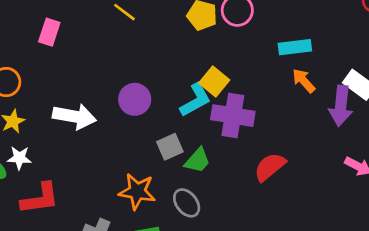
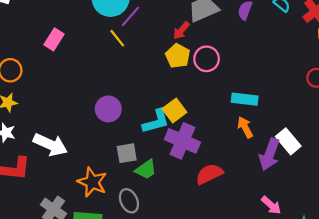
white arrow: (74, 116) -> (50, 145), moved
red semicircle: (270, 167) -> (209, 174), moved

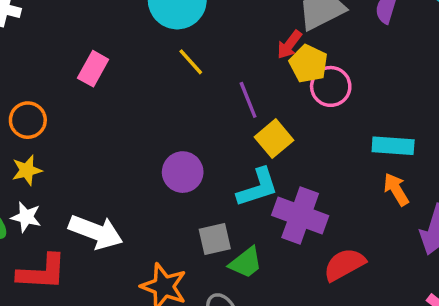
purple line: (130, 16) -> (248, 100), moved, turned -60
yellow pentagon: (178, 56) -> (308, 64), moved
yellow square: (174, 110) -> (274, 139), moved

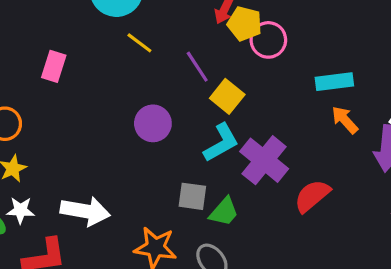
purple circle: (183, 172) -> (153, 123), moved
purple cross: (300, 215) -> (264, 160), turned 30
gray square: (215, 239) -> (192, 196), turned 32

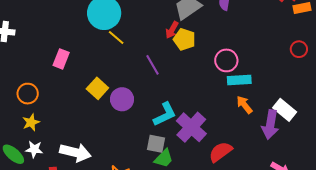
pink circle: (268, 40) -> (226, 60), moved
yellow line: (139, 43) -> (116, 37), moved
yellow square: (227, 96) -> (97, 88), moved
gray square: (192, 196) -> (156, 144), moved

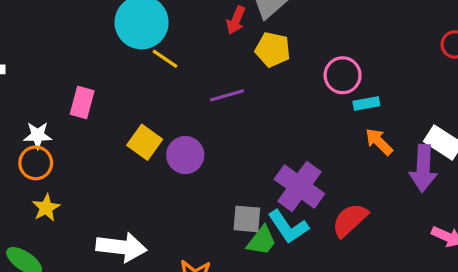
red arrow: (172, 30) -> (236, 20), moved
purple line: (152, 65) -> (227, 95), turned -70
cyan rectangle: (239, 80) -> (366, 104), size x0.7
cyan L-shape: (165, 114) -> (288, 227), moved, turned 88
white star: (34, 149) -> (38, 135), moved

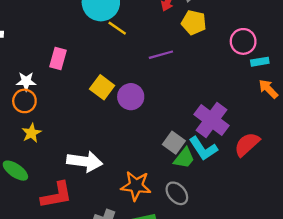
gray square: (247, 219) -> (174, 143), turned 30

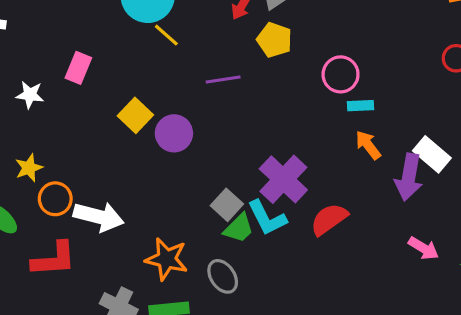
orange circle: (24, 101) -> (55, 199), moved

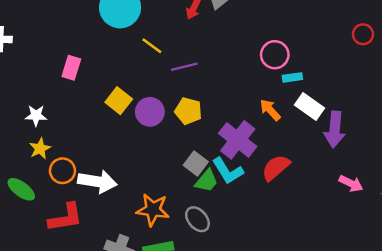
yellow line: (166, 35) -> (152, 46), moved
yellow pentagon: (274, 40) -> (188, 111), moved
white star: (30, 95) -> (36, 115), moved
orange arrow: (368, 145) -> (270, 110), moved
white rectangle: (432, 154) -> (309, 106), moved

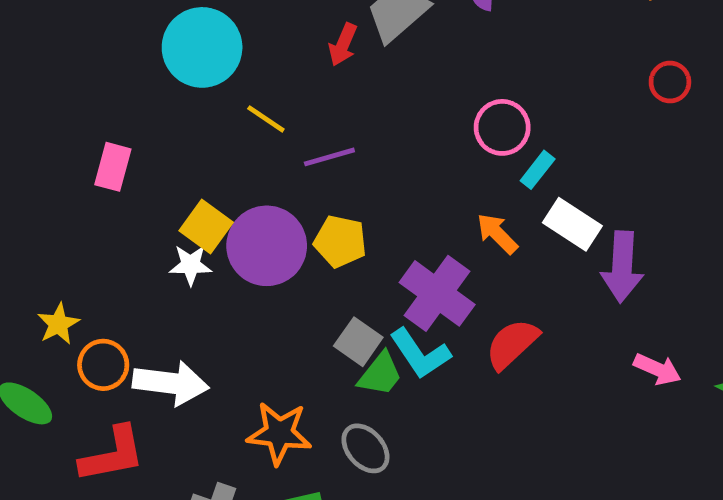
cyan rectangle: (292, 77) -> (538, 170), turned -42
purple circle: (150, 112) -> (267, 246), size x1.4
white star: (36, 115) -> (191, 265), moved

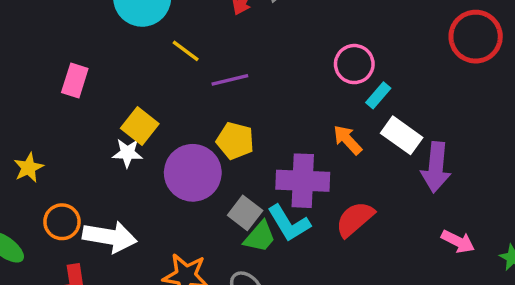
red circle: (670, 82) -> (476, 37), size x1.8
purple circle: (267, 246) -> (193, 173), moved
purple cross: (437, 293) -> (303, 181), turned -36
yellow star: (58, 324) -> (29, 168), moved

